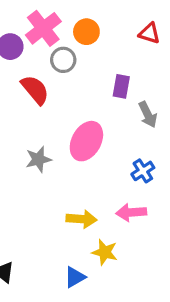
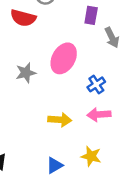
red semicircle: (35, 90) -> (23, 18), turned 145
blue cross: (143, 171) -> (96, 84), moved
yellow star: (105, 252) -> (91, 156), moved

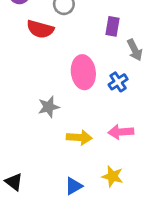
pink ellipse: (64, 58) -> (83, 72), turned -36
gray star: (26, 73) -> (49, 107), moved
blue cross: (96, 84) -> (118, 82), moved

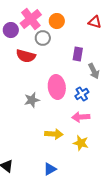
gray star: (49, 107) -> (32, 100), moved
pink arrow: (121, 132) -> (81, 117), moved
yellow star: (113, 176) -> (81, 143), moved

